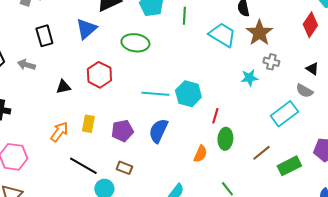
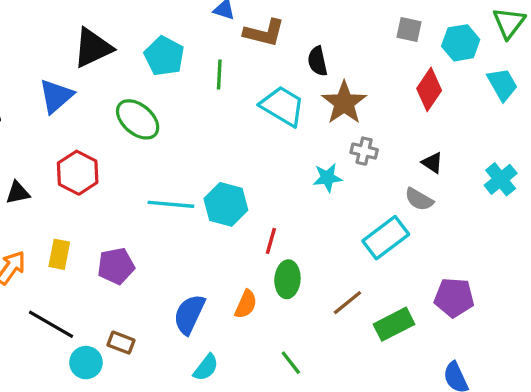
green ellipse: (135, 43) -> (138, 119), turned 32
blue semicircle: (158, 131) -> (189, 314), moved
brown rectangle: (124, 168) -> (121, 343), moved

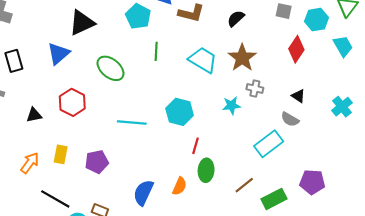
cyan pentagon: (164, 56) -> (138, 16), moved
black semicircle: (317, 61) -> (236, 18), moved, turned 60
green line: (219, 74) -> (156, 51), moved
cyan hexagon: (226, 204) -> (180, 112), moved

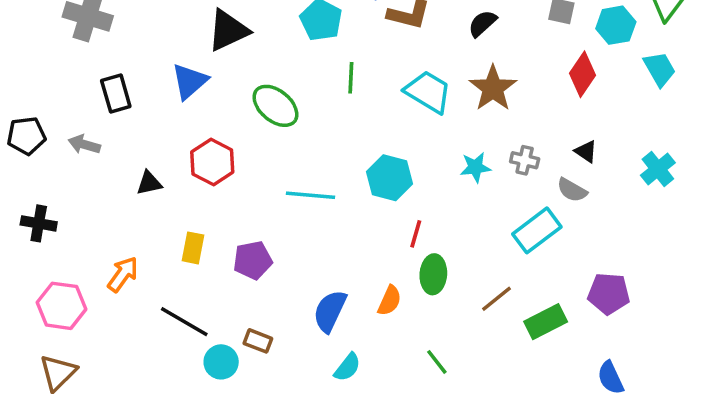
gray cross: (255, 89) -> (525, 160), moved
orange arrow: (30, 163) -> (123, 274), moved

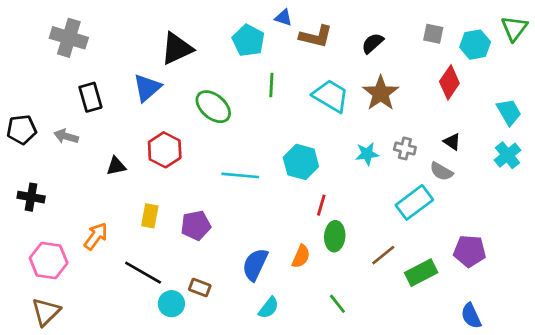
cyan trapezoid: (660, 69) -> (509, 112), moved

